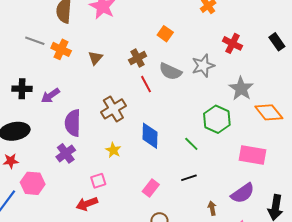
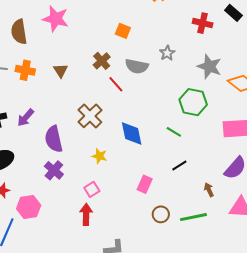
red cross: (232, 43) -> (203, 23), moved
gray star: (203, 66) -> (167, 53), size x0.7
red arrow: (87, 204) -> (86, 214), turned 125

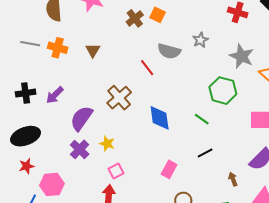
brown cross: (102, 61) -> (135, 18), moved
purple semicircle: (54, 139) -> (81, 118), turned 44
yellow star: (99, 156) -> (107, 144), moved

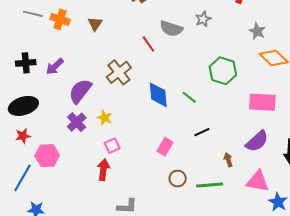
gray star: (242, 56) -> (257, 31), moved, size x0.7
green line: (202, 119) -> (189, 97), moved

